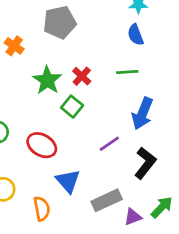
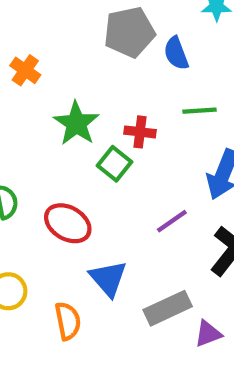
gray pentagon: (60, 22) -> (129, 32), moved
blue semicircle: (136, 35) -> (176, 53), moved
red cross: (82, 76) -> (140, 132), moved, turned -36

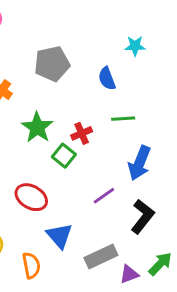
gray pentagon: (129, 32) -> (52, 64), moved
red cross: (140, 132) -> (82, 133), turned -30

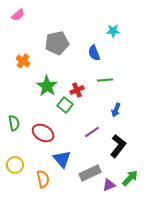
blue arrow: (139, 163) -> (116, 110), size x0.6

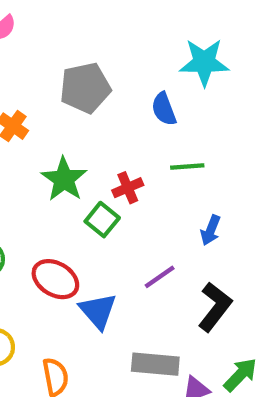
cyan star: (113, 31) -> (204, 62), size x1.6
blue triangle: (62, 159) -> (98, 311), moved
gray rectangle: (90, 173) -> (155, 364), turned 30

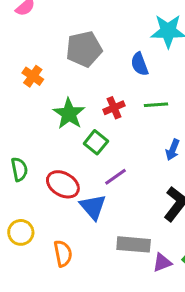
red cross: (128, 188) -> (114, 108), moved
purple line: (160, 277) -> (116, 177), moved

